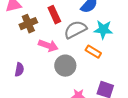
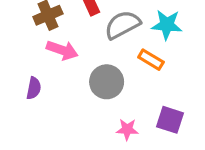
pink arrow: (48, 46) -> (62, 50), moved

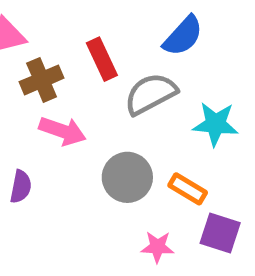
cyan star: (167, 25) -> (215, 124), moved
orange rectangle: (151, 60) -> (188, 189), moved

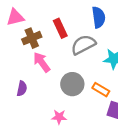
blue semicircle: (183, 36) -> (99, 17), turned -50
pink arrow: (62, 131) -> (42, 62), turned -145
pink star: (158, 247) -> (59, 117), moved

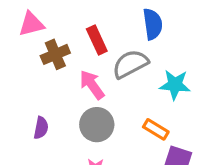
pink arrow: (42, 62) -> (92, 85), moved
gray circle: (72, 84) -> (97, 125), moved

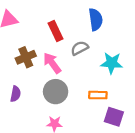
brown cross: (55, 54) -> (26, 57), moved
gray semicircle: (130, 64) -> (80, 48), size x0.7
orange rectangle: (156, 129) -> (98, 95), turned -30

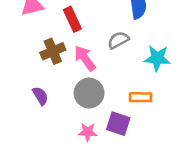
red rectangle: (56, 31) -> (72, 19), moved
purple semicircle: (15, 94) -> (40, 96), turned -42
purple square: (114, 117) -> (118, 124), moved

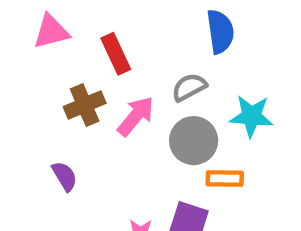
pink arrow: (85, 58) -> (136, 116), turned 76
gray circle: (89, 93) -> (194, 141), moved

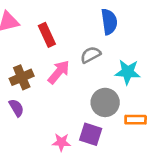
brown cross: (85, 105) -> (22, 77), moved
gray circle: (194, 141) -> (105, 102), moved
orange rectangle: (225, 178) -> (136, 120), moved

